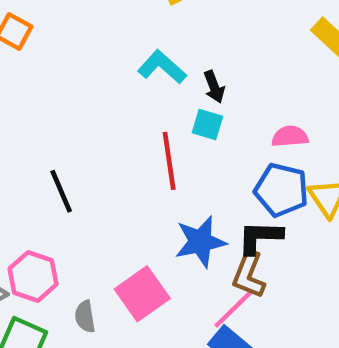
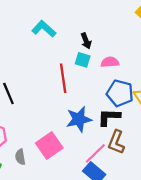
cyan L-shape: (162, 67) -> (44, 29), moved
pink semicircle: (290, 136) -> (110, 62), moved
brown L-shape: (249, 275) -> (116, 142), moved

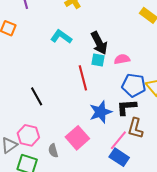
black arrow: (86, 41) -> (99, 43), size x1.6

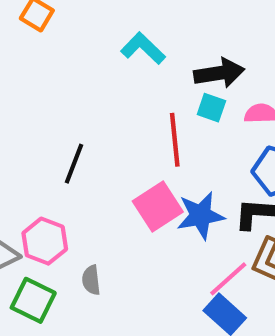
black arrow: (99, 43) -> (219, 73), turned -80
black line: (37, 96) -> (74, 164), turned 42
pink square: (77, 138) -> (158, 207), moved

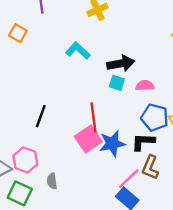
red line: (175, 140) -> (93, 117), moved

